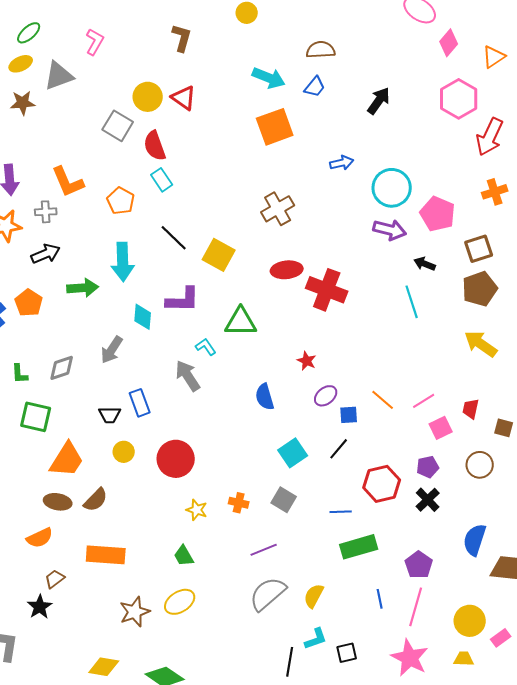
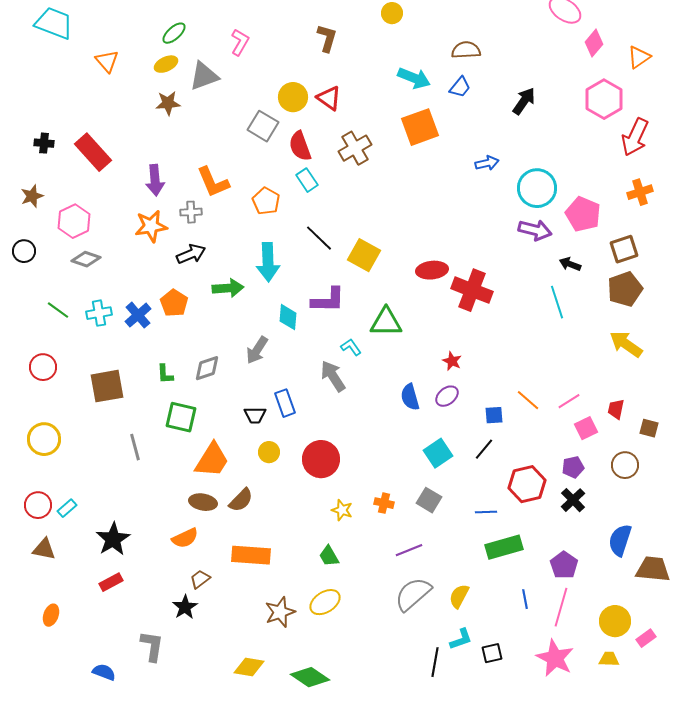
brown cross: (278, 209) -> (355, 148), moved
purple ellipse: (326, 396) -> (447, 396), moved

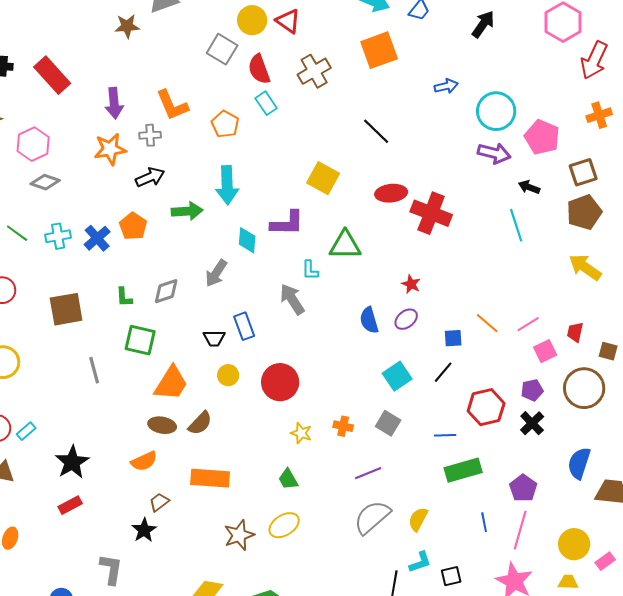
black line: (319, 238) -> (376, 131), moved
cyan L-shape: (351, 347) -> (310, 270), turned -145
brown circle: (625, 465) -> (584, 388), size x1.5

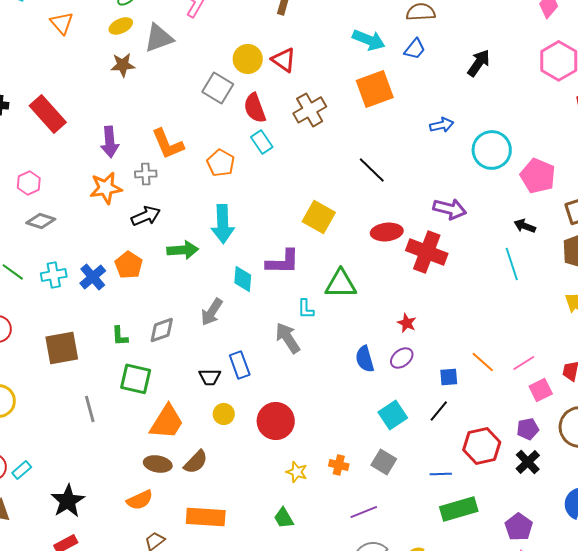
pink hexagon: (33, 144) -> (29, 183), size x0.7
purple arrow: (494, 153) -> (450, 209), moved

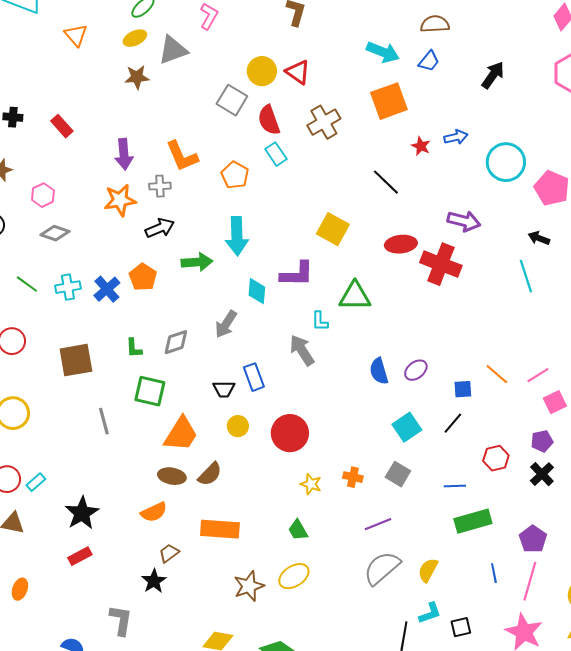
red rectangle: (48, 114) -> (62, 126), size x0.6
red star: (407, 323) -> (421, 146), moved
red hexagon: (482, 446) -> (496, 458), size x0.7

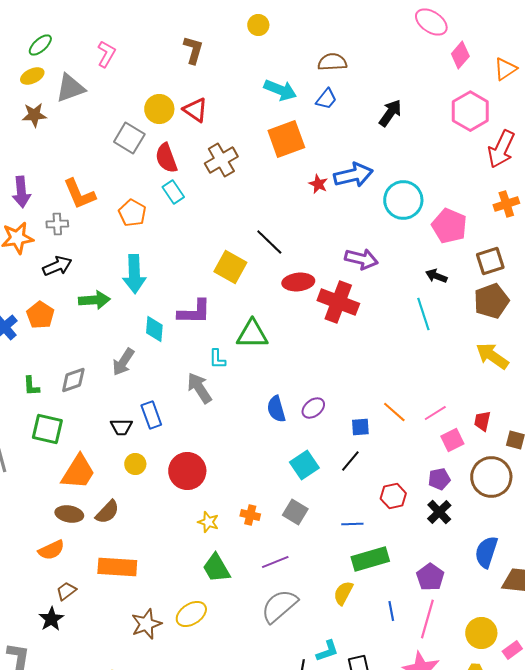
blue arrow: (456, 137) -> (353, 175), size x1.6
black line: (386, 182) -> (269, 242), moved
green trapezoid: (298, 530) -> (216, 568), moved, size x1.4
yellow semicircle: (428, 570) -> (343, 593), moved

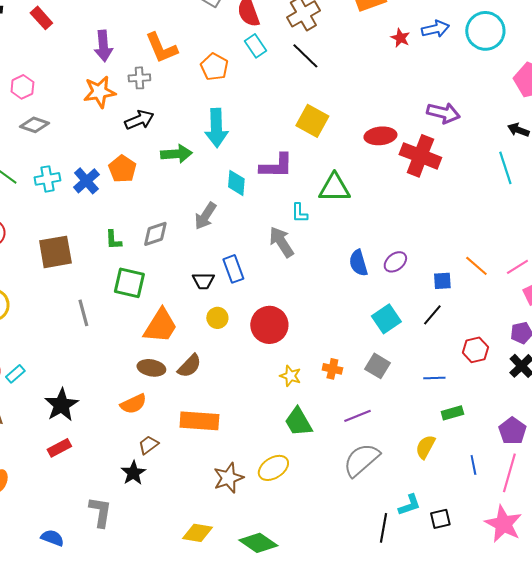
blue arrow: (353, 175) -> (435, 29), size x0.7
cyan circle: (403, 200) -> (485, 31), moved
black line: (269, 242) -> (305, 56), moved
green rectangle: (370, 559) -> (452, 413), size x0.6

